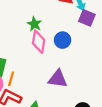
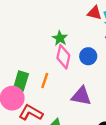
orange line: (11, 79) -> (45, 80), moved

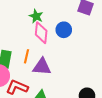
purple triangle: (81, 96) -> (42, 67), moved

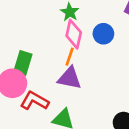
orange line: (27, 56) -> (70, 57), moved

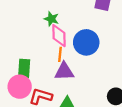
blue circle: (103, 34) -> (86, 42), moved, size x1.5

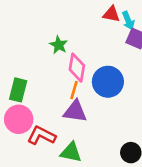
green star: (51, 19) -> (59, 45), moved
green rectangle: (24, 68) -> (18, 90), moved

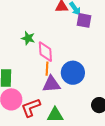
blue circle: (108, 82) -> (73, 73), moved
red L-shape: (41, 136) -> (31, 108), turned -35

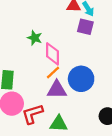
purple square: (84, 20) -> (85, 27), moved
orange line: (47, 69) -> (53, 72), turned 40

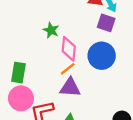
blue circle: (81, 79) -> (102, 56), moved

